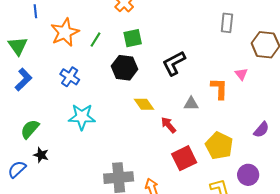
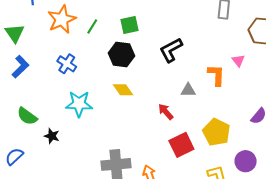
yellow diamond: (144, 104) -> (123, 90), moved
green semicircle: (30, 129) -> (27, 116), turned -95
black star: (41, 155) -> (52, 136), moved

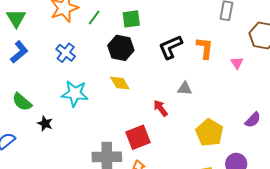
orange L-shape: (216, 75) -> (205, 48), moved
red square: (181, 145) -> (138, 137), moved

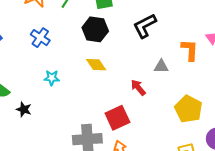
orange L-shape: (205, 48) -> (190, 50), moved
cyan star: (75, 94) -> (52, 78), size x0.6

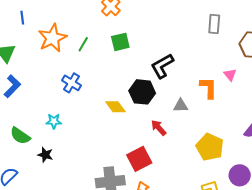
black hexagon: (95, 29) -> (142, 92), moved
blue cross: (40, 38) -> (71, 83), moved
cyan star: (52, 78) -> (54, 121), moved

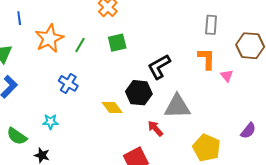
orange L-shape: (208, 88) -> (207, 59), moved
gray triangle: (181, 106) -> (177, 106), size x1.8

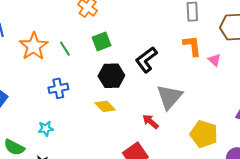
green line: (80, 45) -> (65, 49), turned -56
blue cross: (68, 83) -> (58, 88), turned -36
black hexagon: (139, 93) -> (111, 76), moved
gray triangle: (177, 106) -> (169, 97), turned -40

